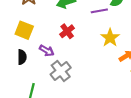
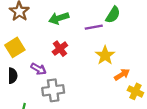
yellow square: (24, 30) -> (15, 47), turned 36
gray cross: (61, 71) -> (53, 90), turned 30

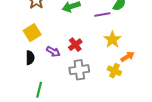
red cross: (60, 49) -> (75, 45), moved
gray cross: (53, 90) -> (79, 70), moved
yellow cross: (135, 91) -> (114, 71), moved

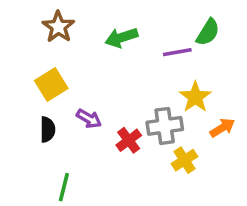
red cross: (75, 45) -> (129, 140), moved
gray cross: (79, 70) -> (165, 126), moved
yellow cross: (114, 71) -> (184, 160), moved, turned 32

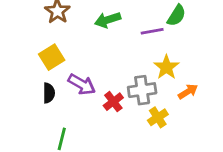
purple arrow: (89, 119) -> (82, 84), size x1.4

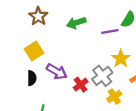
gray cross: (142, 90) -> (102, 76), turned -30

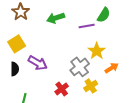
red cross: (81, 85) -> (62, 89), moved

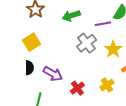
purple arrow: (38, 63) -> (53, 74), moved
gray cross: (80, 67) -> (87, 43), moved

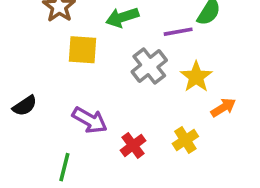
yellow square: (31, 42) -> (82, 50), moved, turned 36
black semicircle: (29, 68) -> (25, 106), moved, turned 56

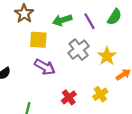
purple line: (178, 32) -> (89, 21), moved, turned 70
purple arrow: (90, 120) -> (45, 67), moved

